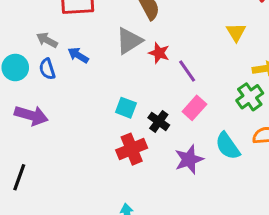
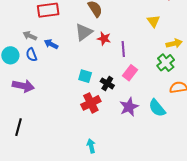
purple line: (187, 71) -> (123, 49), turned 35
cyan semicircle: (228, 146) -> (157, 108), moved

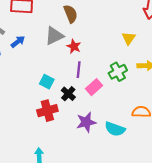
blue arrow: (51, 44) -> (18, 42), turned 104
purple line: (123, 49) -> (79, 70), moved
green cross: (166, 63) -> (118, 72), moved
cyan semicircle: (157, 108) -> (115, 129), turned -42

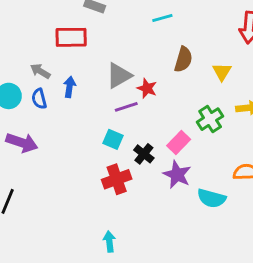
brown semicircle: (71, 14) -> (183, 59), moved, turned 42
blue arrow: (18, 42) -> (70, 87), turned -40
purple line: (79, 70) -> (126, 107), moved, turned 70
purple star: (86, 122) -> (177, 175), moved, turned -30

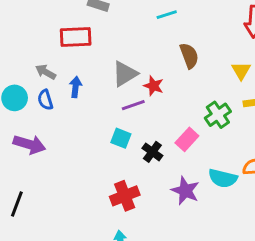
brown semicircle: (183, 59) -> (189, 56), turned -35
yellow triangle: (222, 72) -> (241, 71), moved
purple star: (177, 175) -> (185, 191), moved
red cross: (117, 179) -> (125, 196), moved
cyan semicircle: (212, 198) -> (223, 178), moved

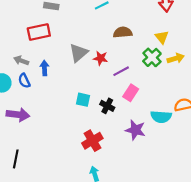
brown semicircle: (189, 56) -> (123, 32), turned -66
purple line: (133, 105) -> (121, 71), moved
green cross: (218, 115) -> (152, 57), moved

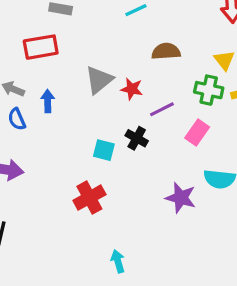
green cross: (152, 57) -> (209, 90), turned -36
pink rectangle: (131, 93) -> (197, 133), moved
black cross: (107, 106) -> (137, 138), moved
red cross: (92, 141) -> (89, 198), moved

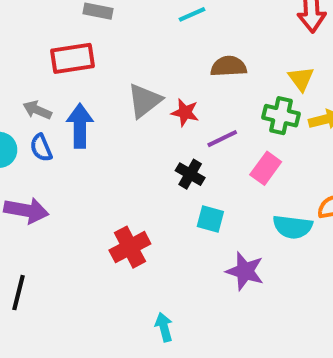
blue arrow: (48, 101) -> (80, 126), size x1.5
cyan square: (104, 150) -> (210, 219), moved
purple star: (181, 198) -> (245, 271), moved

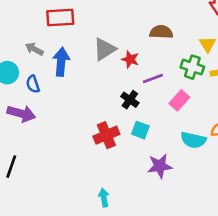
blue semicircle: (41, 148) -> (33, 84), moved
red cross: (130, 247) -> (106, 135), moved
purple star: (245, 271) -> (160, 166), turned -30

